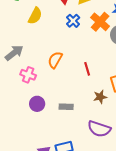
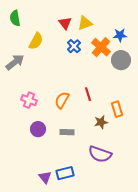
gray arrow: (14, 53) -> (15, 62), moved
orange semicircle: (55, 60) -> (62, 100), moved

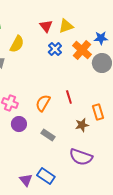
purple circle: (38, 129) -> (19, 124), moved
gray rectangle: (67, 132) -> (48, 135), turned 32
blue rectangle: (65, 173) -> (46, 176), turned 48

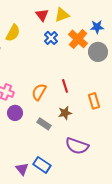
brown star: (82, 125) -> (65, 113), moved

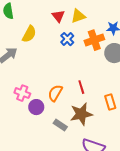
orange cross: (78, 39) -> (94, 40), turned 30
purple circle: (15, 113) -> (36, 107), moved
brown star: (65, 113) -> (81, 114), size x1.6

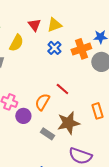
red triangle: (58, 16) -> (34, 25), moved
yellow triangle: (78, 16) -> (54, 25), moved
red line: (81, 87) -> (62, 89), moved, turned -32

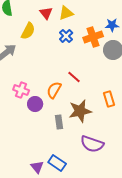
gray rectangle: (47, 134) -> (59, 122), turned 48

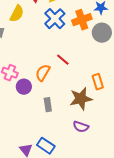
blue cross: (66, 36) -> (55, 19), size x1.5
brown star: (80, 111) -> (81, 99), moved
purple semicircle: (92, 144) -> (81, 127), size x0.7

